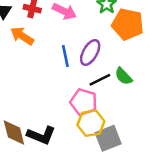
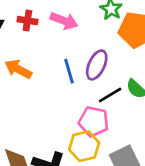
orange arrow: (22, 36) -> (18, 69), moved
yellow hexagon: (91, 123) -> (84, 146), moved

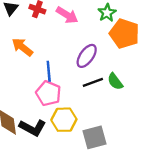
blue line: (69, 71) -> (49, 71), moved
pink pentagon: (94, 121) -> (48, 93), moved

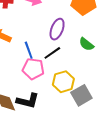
black line: (93, 82) -> (52, 53), moved
yellow hexagon: (64, 120) -> (63, 82), moved

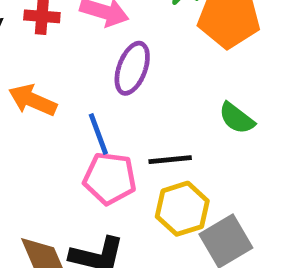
purple ellipse: (57, 29) -> (132, 68), moved
black line: (52, 53) -> (170, 160), moved, turned 30

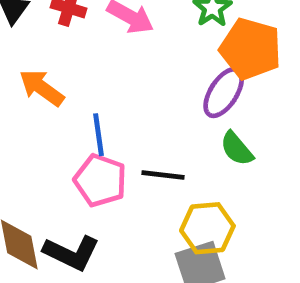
purple ellipse: (132, 68) -> (224, 93), moved
yellow hexagon: (182, 209) -> (207, 228), moved

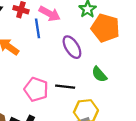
purple ellipse: (224, 93) -> (72, 47), moved, turned -65
blue line: (99, 135) -> (38, 28), moved

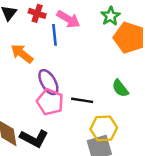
purple ellipse: (72, 47) -> (48, 82), moved

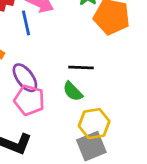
green semicircle: (120, 88) -> (73, 91), moved
black line: (82, 100) -> (81, 67), moved

